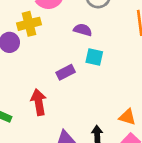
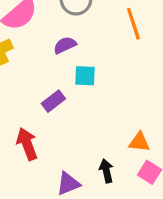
purple semicircle: (83, 30) -> (65, 45), turned -30

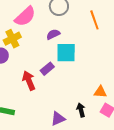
cyan square: (85, 76) -> (66, 53), size x1.5
red arrow: (27, 144) -> (29, 81), moved

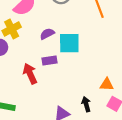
purple semicircle: (53, 34) -> (47, 34), moved
purple rectangle: (47, 69) -> (50, 61), turned 32

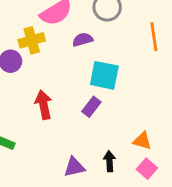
purple semicircle: (47, 34) -> (83, 40), moved
purple rectangle: (50, 61) -> (91, 107), moved, turned -56

